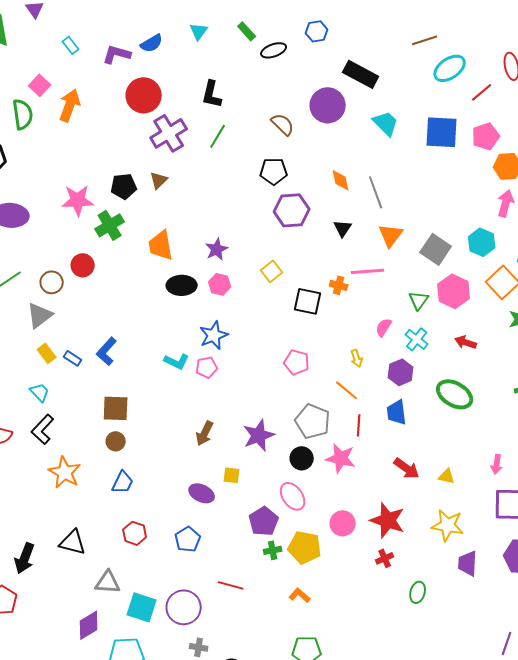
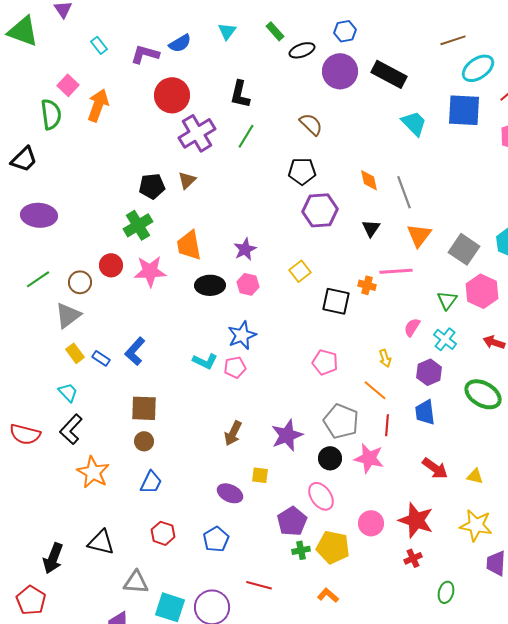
purple circle: (328, 105) -> (340, 71), moved
blue square: (442, 132) -> (464, 110), moved
pink star: (78, 200) -> (150, 271), moved

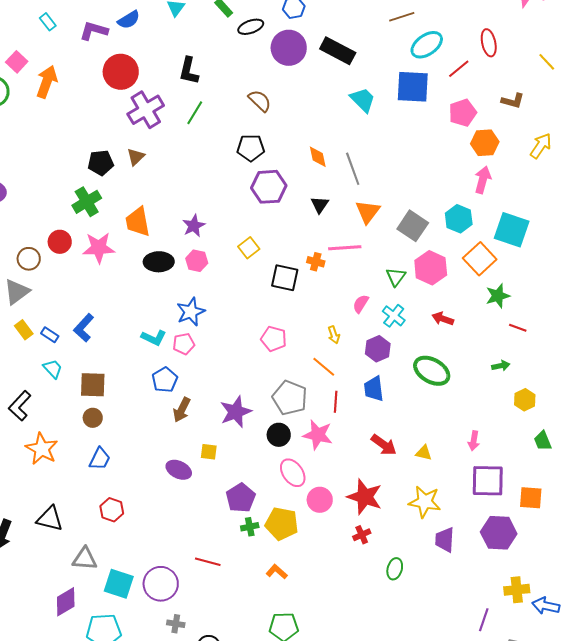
cyan trapezoid: (68, 392) -> (53, 369), moved
pink ellipse: (321, 496) -> (293, 473), moved
blue pentagon: (216, 539) -> (165, 380), moved

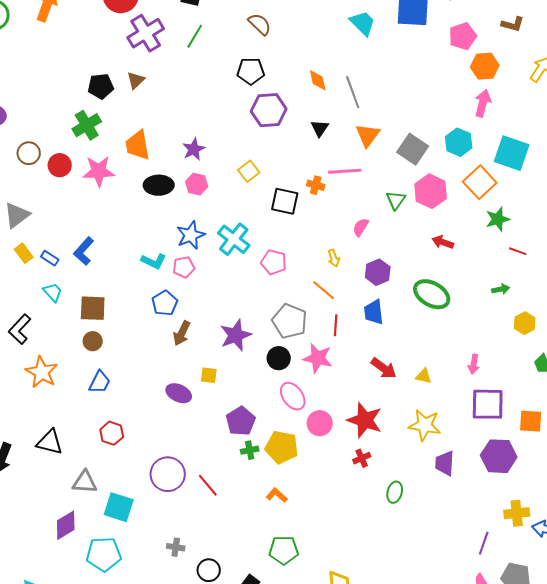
brown circle: (29, 259) -> (29, 153), moved
cyan cross: (394, 316) -> (234, 239), moved, size x1.4
red line: (208, 562) -> (208, 485), turned 35
purple circle: (161, 584) -> (168, 474), moved

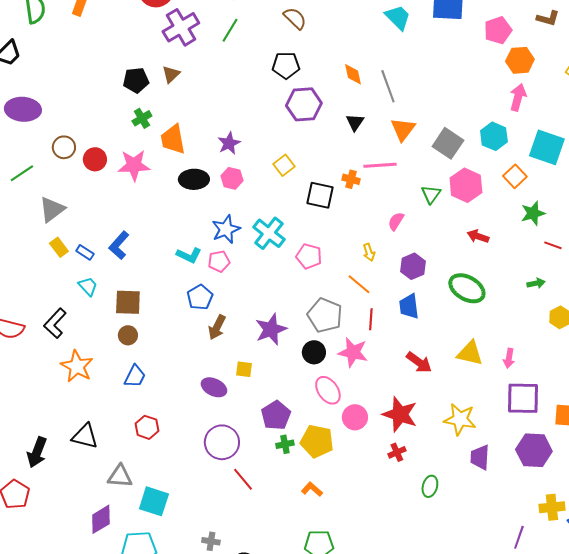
green cross: (87, 125) -> (142, 118), moved, size x0.7
orange square: (480, 182) -> (515, 176), size x0.7
yellow triangle: (424, 376) -> (470, 353), moved, size x1.6
purple circle: (168, 474) -> (222, 442), moved

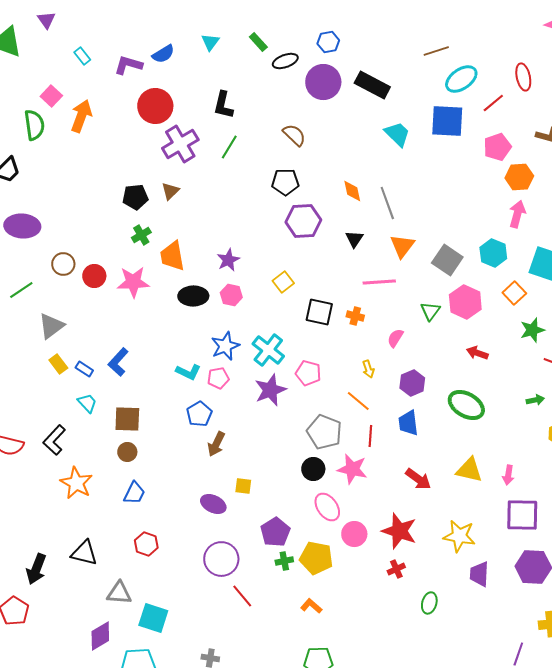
orange cross: (351, 179) -> (355, 316), moved
purple star: (271, 329) -> (270, 390), moved

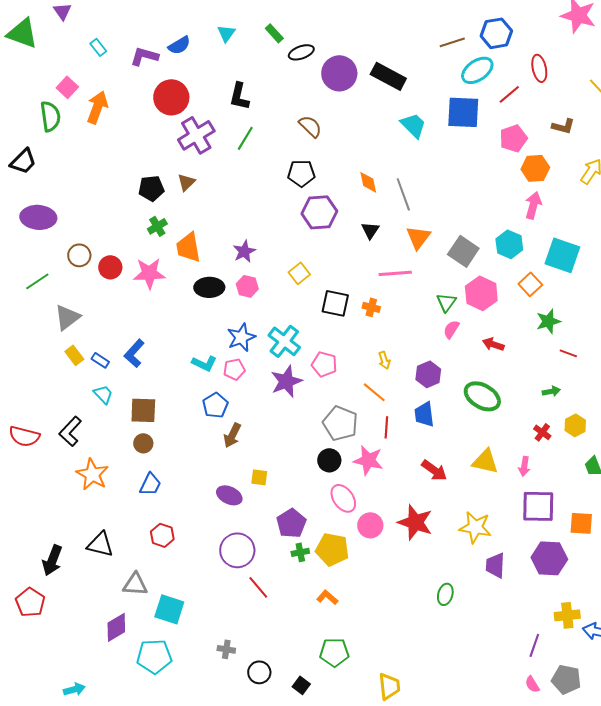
blue hexagon: (328, 42) -> (496, 33), moved, size x1.4
pink semicircle: (395, 338) -> (451, 329), moved
red cross: (396, 569) -> (542, 432), moved, turned -30

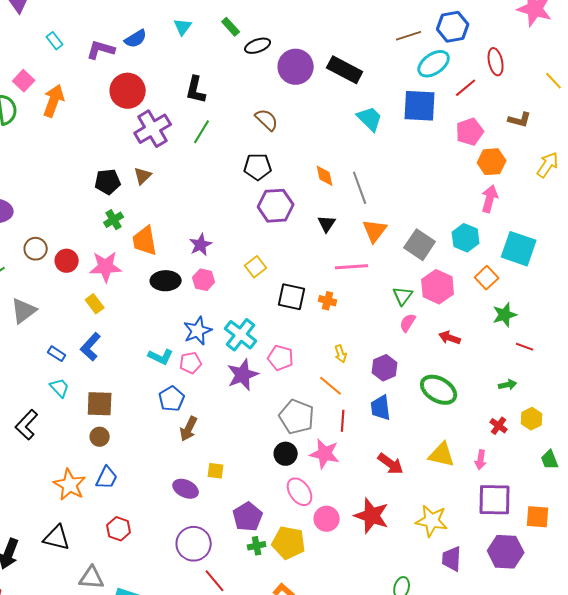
yellow rectangle: (74, 355) -> (95, 304), moved
orange star: (92, 474) -> (70, 485), moved

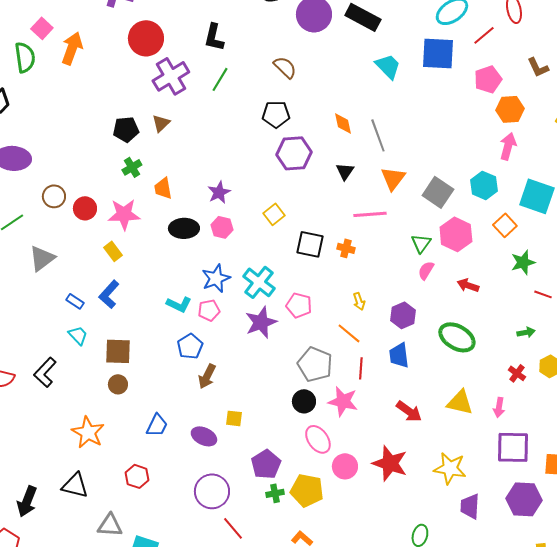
brown L-shape: (520, 120) -> (538, 67), turned 50
orange trapezoid: (145, 241) -> (163, 188), size x0.7
blue trapezoid: (107, 478) -> (157, 425), moved

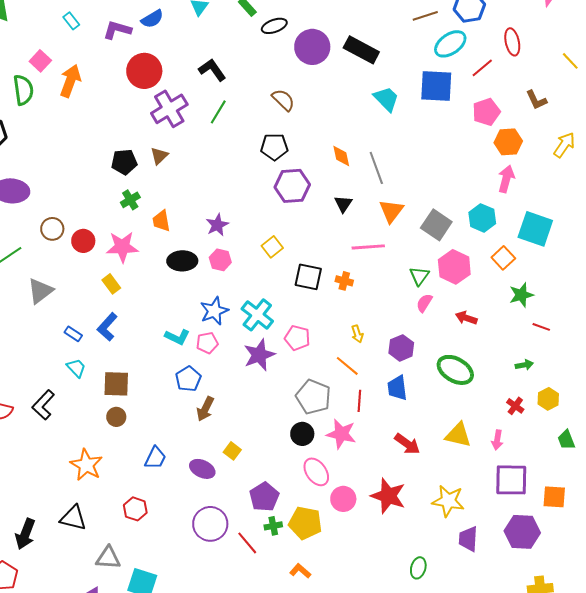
black L-shape: (214, 37) -> (212, 70), turned 132
yellow square: (234, 418) -> (232, 451), turned 30
red line: (233, 528) -> (247, 543), moved

